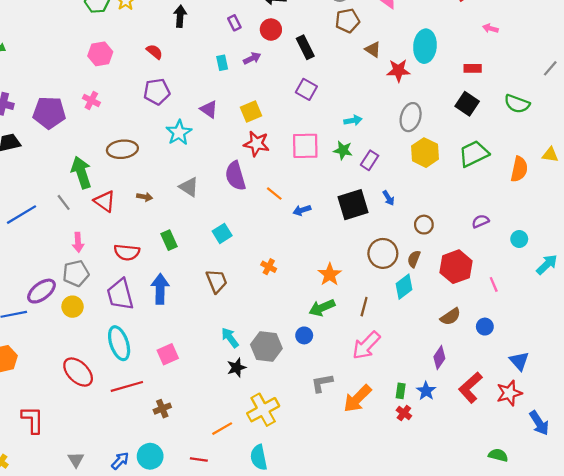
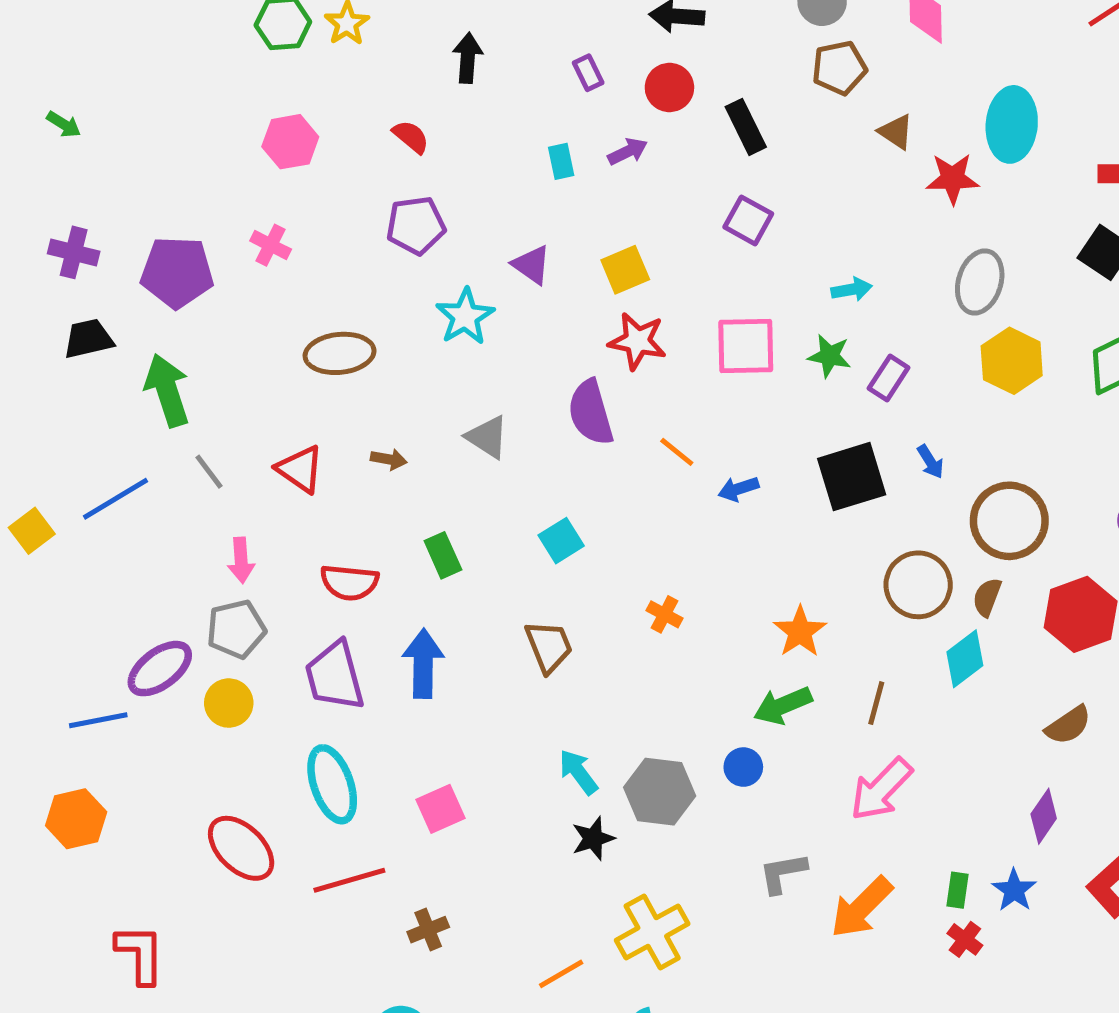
green arrow: (81, 172) -> (167, 390), moved
brown circle: (424, 225) -> (1009, 521), size x1.8

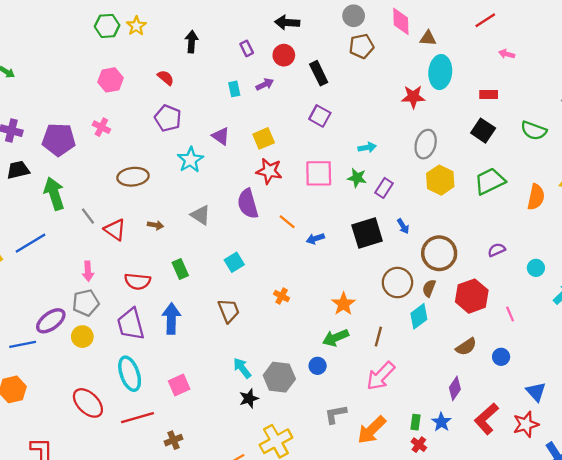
brown triangle: (896, 132) -> (428, 38), moved, turned -30
purple pentagon: (416, 225) -> (168, 118), turned 30
gray line: (209, 472) -> (88, 216), moved

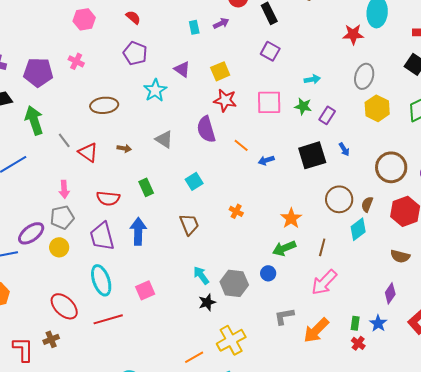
brown circle: (439, 253) -> (391, 167), moved
brown semicircle: (466, 347) -> (400, 256), turned 48
brown cross: (173, 440) -> (51, 339), moved

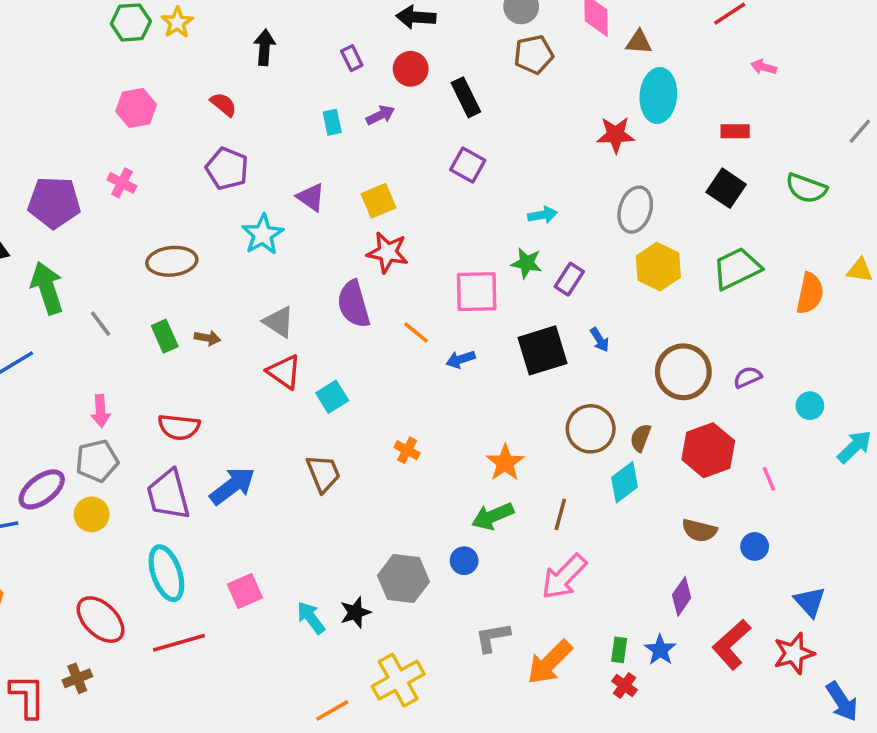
pink square: (269, 102) -> (477, 292), moved
red triangle: (88, 152) -> (284, 372), moved
green rectangle: (146, 187) -> (165, 336), moved
blue arrow: (138, 231) -> (232, 486), turned 52
cyan arrow: (201, 275) -> (311, 618), moved

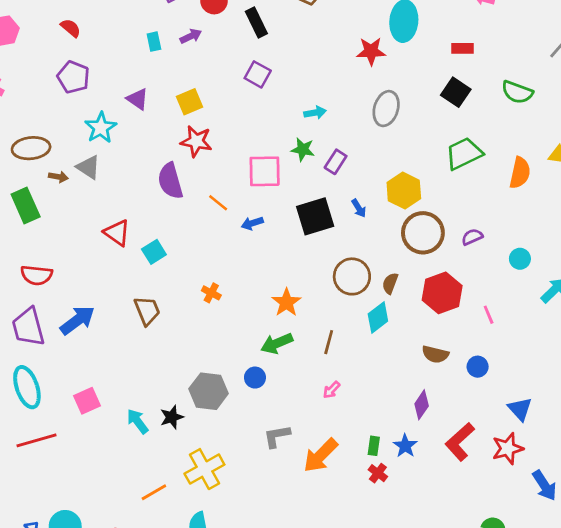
yellow hexagon: (658, 267) -> (404, 190), moved
gray triangle: (279, 322) -> (88, 167), moved
green rectangle: (165, 336) -> (26, 205), size x1.4
brown arrow: (207, 338) -> (58, 177), moved
pink arrow: (564, 577) -> (331, 390), size x0.5

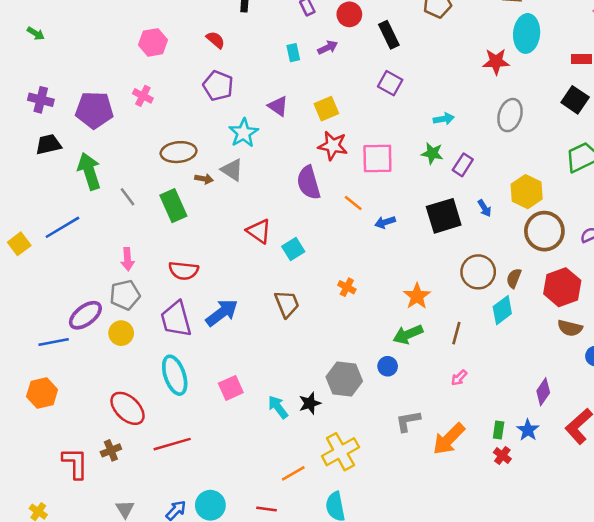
pink square: (265, 171) -> (377, 158), moved
brown semicircle: (435, 354) -> (570, 328), moved
red line: (36, 440) -> (172, 444), moved

